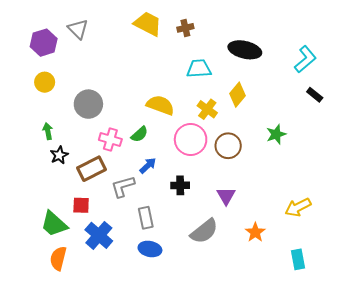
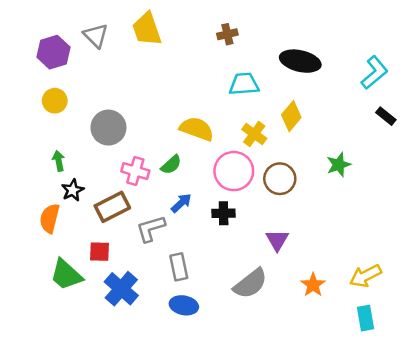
yellow trapezoid: (148, 24) -> (147, 29), moved, turned -136
black cross: (180, 185) -> (224, 213), moved
yellow arrow: (298, 207) -> (365, 276), moved
orange semicircle: (58, 258) -> (50, 218), moved

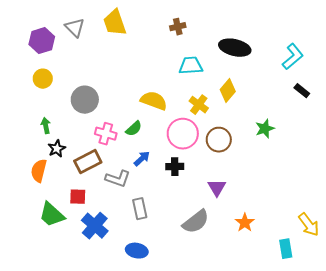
gray L-shape: (151, 229) -> (118, 179), turned -145
yellow arrow: (365, 276) -> (309, 225), moved, turned -100
blue ellipse: (184, 305) -> (137, 251), moved

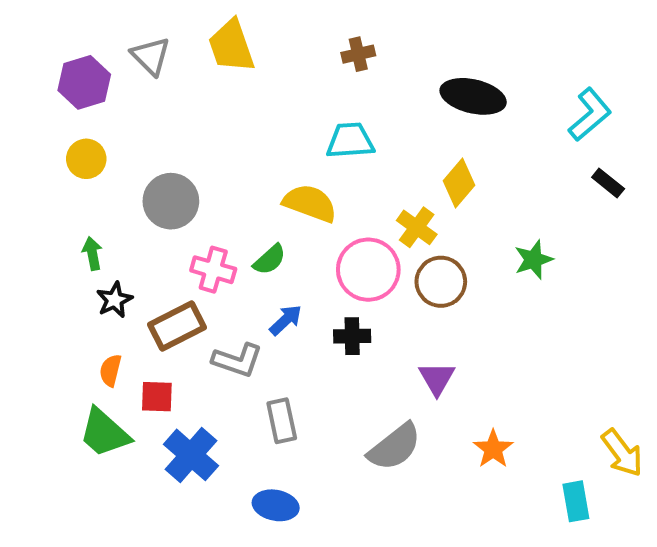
cyan trapezoid: (191, 66) -> (350, 141), moved
yellow cross: (199, 105) -> (417, 227), moved
orange semicircle: (39, 171) -> (110, 370), moved, size x0.7

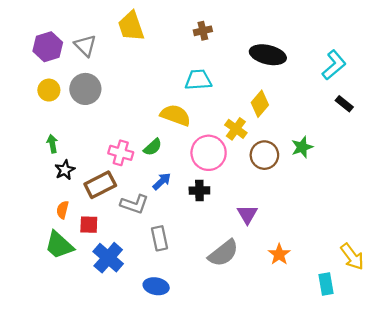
gray triangle: (151, 56) -> (85, 46), moved
gray circle: (171, 201) -> (85, 89), moved
brown circle: (441, 282) -> (264, 155), moved

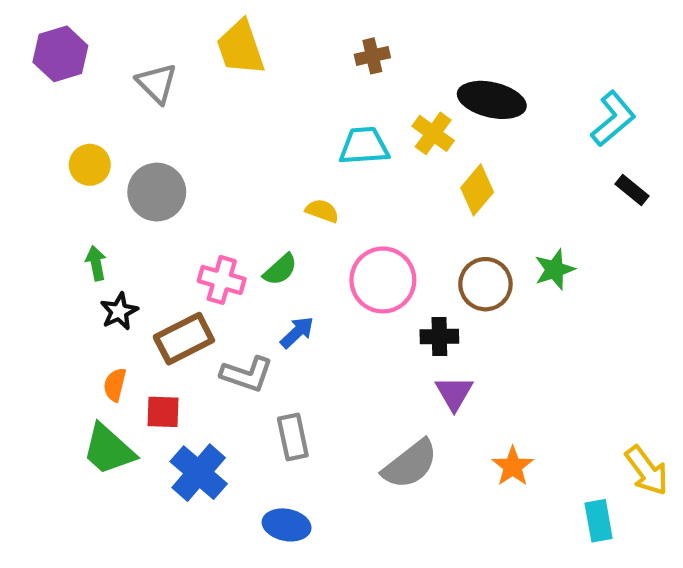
purple hexagon: (48, 47) -> (60, 54), moved
gray circle: (85, 89) -> (157, 192), moved
yellow semicircle: (175, 115) -> (322, 211), size x0.6
yellow cross: (236, 129) -> (433, 133), moved
black cross: (199, 190) -> (439, 337), moved

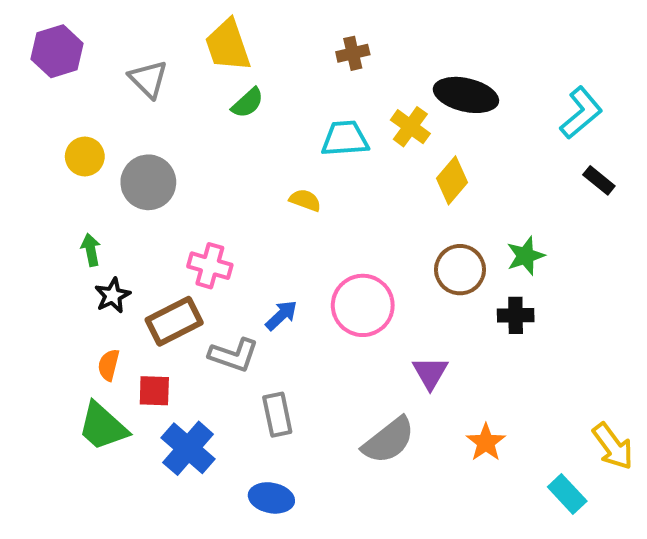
green semicircle: (280, 270) -> (248, 103), moved
pink circle: (383, 280) -> (363, 305), moved
black cross: (439, 337) -> (516, 315), moved
cyan rectangle: (599, 521) -> (567, 494), turned -33

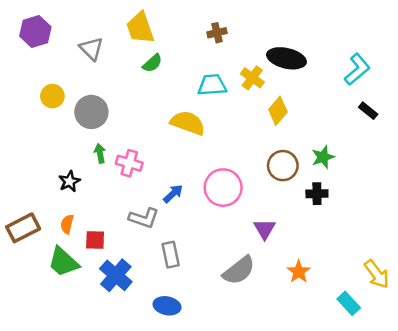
yellow semicircle: (305, 200) -> (188, 123), size x1.8
green arrow: (91, 250) -> (100, 153), moved
brown rectangle: (174, 321) -> (23, 228), moved

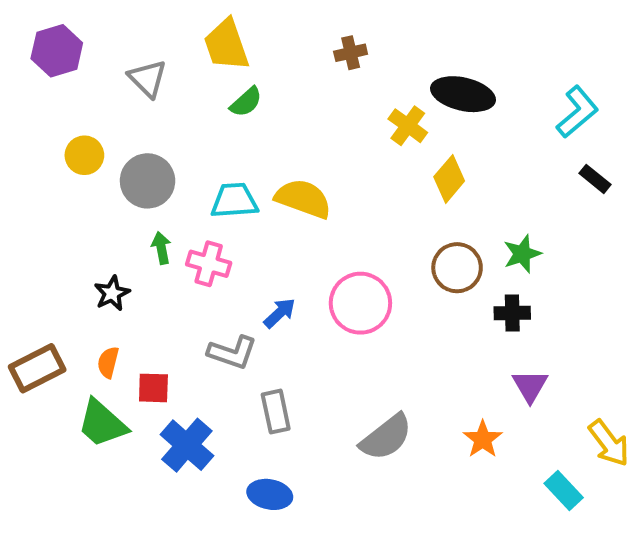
cyan trapezoid: (212, 85) -> (234, 201), moved
purple triangle: (265, 229) -> (530, 386), moved

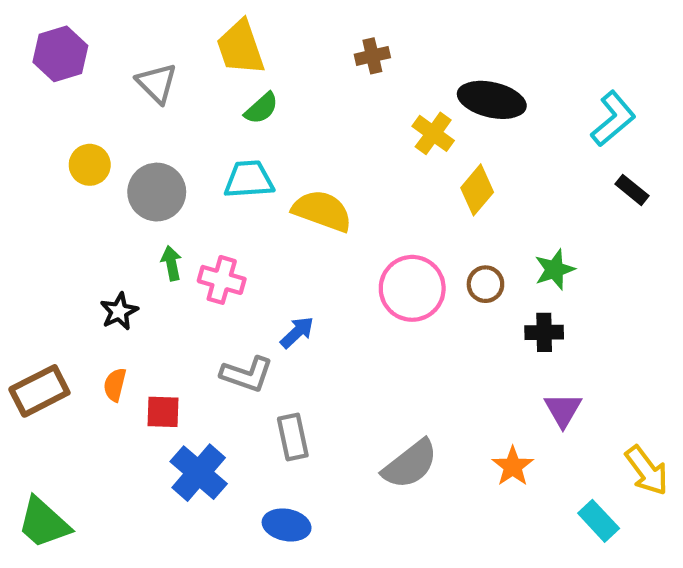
cyan trapezoid: (234, 201) -> (249, 179), moved
brown circle: (457, 268) -> (485, 284), size x0.7
pink circle: (360, 303) -> (412, 288), moved
green trapezoid: (102, 423) -> (44, 523), moved

